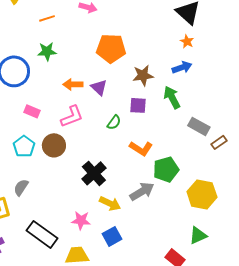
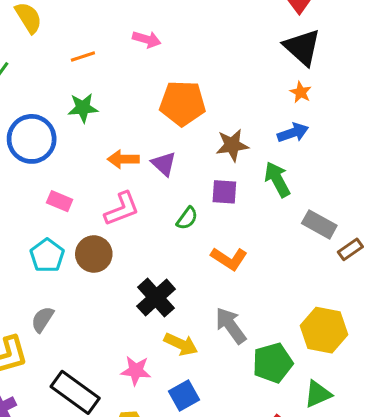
green pentagon: (166, 169) -> (273, 363), moved
gray arrow: (142, 191) -> (231, 326), turned -95

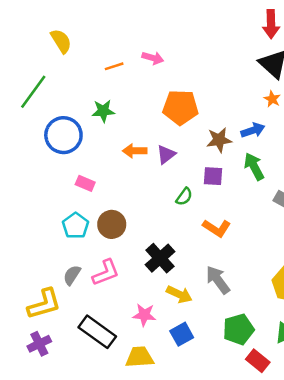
orange line: (83, 56) -> (114, 66), moved
blue arrow: (293, 133) -> (253, 130), moved
purple triangle: (164, 164) -> (166, 154), turned 40
pink L-shape: (122, 209) -> (106, 273), moved
green pentagon: (273, 363) -> (238, 329), moved

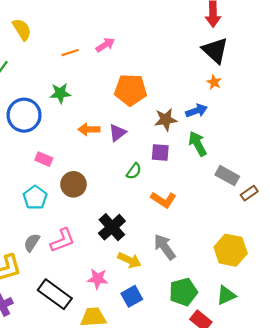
pink arrow: (153, 58) -> (105, 45), turned -48
brown circle: (112, 224) -> (73, 184), moved

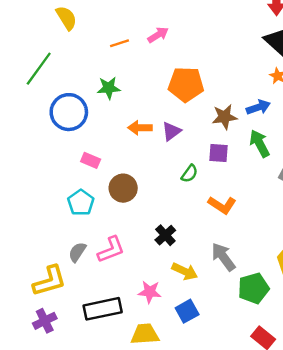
black cross: (112, 227) -> (165, 235), size x0.7
green pentagon: (183, 292) -> (253, 288), moved
black rectangle: (55, 294) -> (103, 309), turned -48

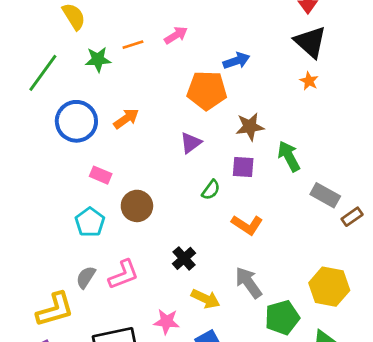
green star: (109, 88) -> (98, 59), moved
blue arrow: (258, 107) -> (236, 61), moved
orange arrow: (140, 128) -> (126, 119), moved, turned 145

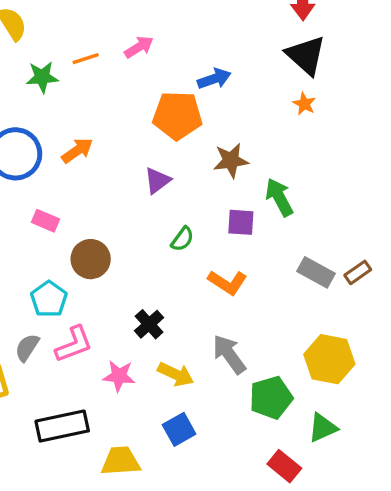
purple square: (243, 167) -> (241, 222), moved
gray rectangle: (325, 195) -> (316, 272), moved
cyan pentagon: (90, 222) -> (49, 299), moved
pink star: (167, 322) -> (119, 376), moved

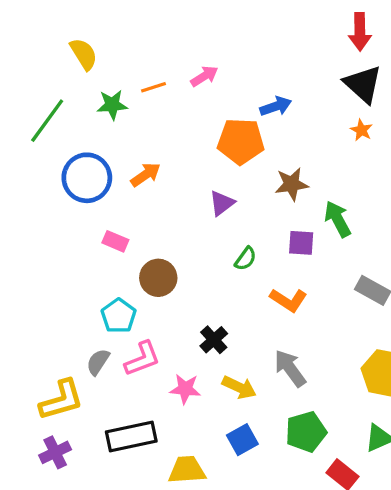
green pentagon: (271, 398) -> (306, 432), moved

